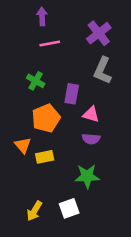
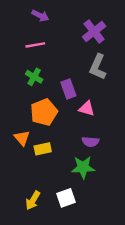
purple arrow: (42, 16) -> (40, 16), turned 119
pink line: (50, 44) -> (35, 45), moved
purple rectangle: (72, 94) -> (68, 89), turned -30
purple semicircle: (91, 139) -> (90, 142), moved

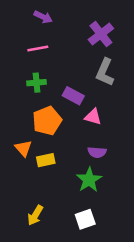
green cross: (34, 77) -> (37, 83), turned -35
purple rectangle: (68, 89) -> (73, 96), turned -42
green star: (83, 167) -> (89, 180), turned -30
white square: (66, 198) -> (85, 219), moved

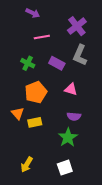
pink line: (38, 48) -> (42, 37), moved
green cross: (37, 83) -> (28, 63), turned 32
purple rectangle: (73, 96) -> (57, 63), moved

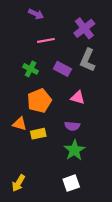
orange triangle: (18, 113) -> (20, 124), turned -32
purple semicircle: (74, 116) -> (72, 126), moved
yellow arrow: (27, 165) -> (18, 183), moved

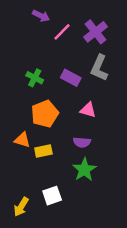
pink line: (46, 40) -> (62, 32), moved, turned -35
white square: (71, 183) -> (52, 196), moved

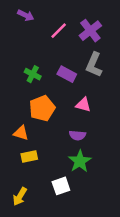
purple arrow: (41, 16) -> (26, 15), moved
yellow rectangle: (43, 151) -> (29, 156), moved
white square: (52, 196) -> (61, 186), moved

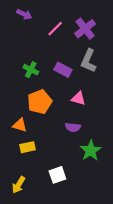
green star: (80, 161) -> (91, 151), moved

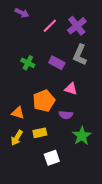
orange pentagon: (40, 102) -> (44, 101), moved
yellow rectangle: (27, 147) -> (40, 133), moved
yellow arrow: (19, 185) -> (17, 138), moved

